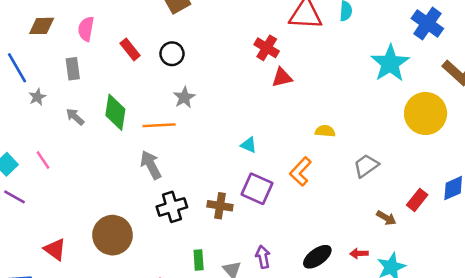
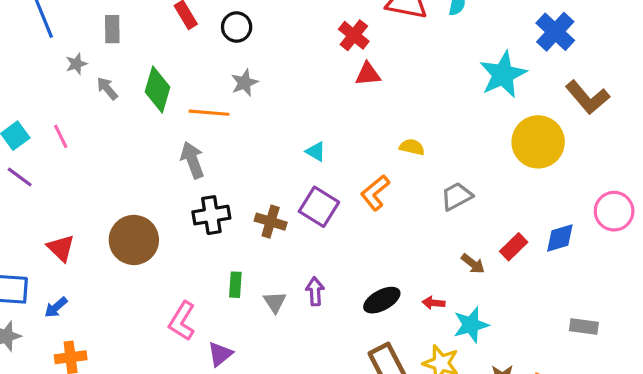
gray star: (37, 97) -> (76, 64), moved

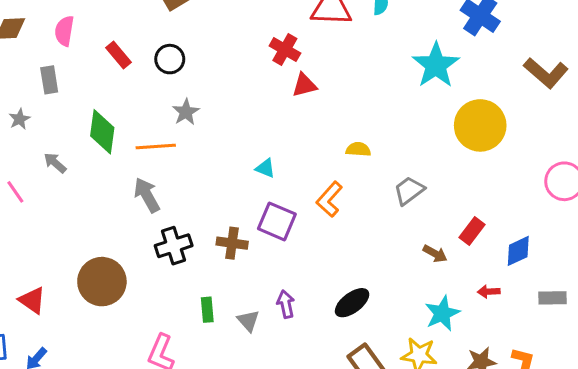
gray arrow: (107, 88) -> (55, 163), moved
brown L-shape: (587, 97) -> (546, 73), moved
blue diamond: (560, 238) -> (518, 251), moved
red arrow: (433, 303) -> (489, 292), moved

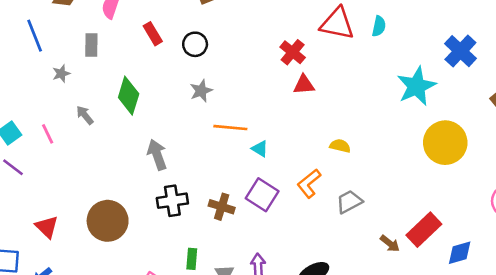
orange line: (156, 147) -> (230, 128), moved
gray trapezoid: (409, 191) -> (349, 202), moved
red rectangle: (472, 231) -> (424, 230), size x1.5

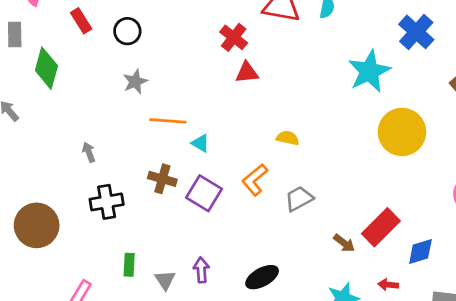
green diamond: (129, 96) -> (46, 68), moved
gray arrow: (157, 155) -> (89, 152), size x0.6
brown cross: (222, 207) -> (162, 179), moved

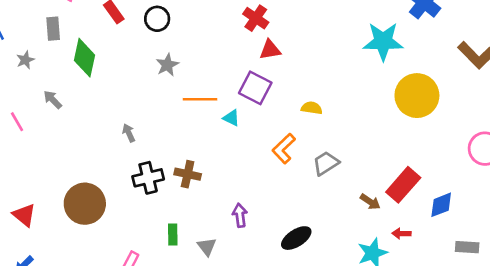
cyan star: (369, 71) -> (383, 41), turned 30
brown cross: (162, 179) -> (188, 174), moved
purple square: (204, 193) -> (255, 88), moved
purple arrow: (201, 270) -> (240, 215), moved
red arrow: (388, 285) -> (401, 234), moved

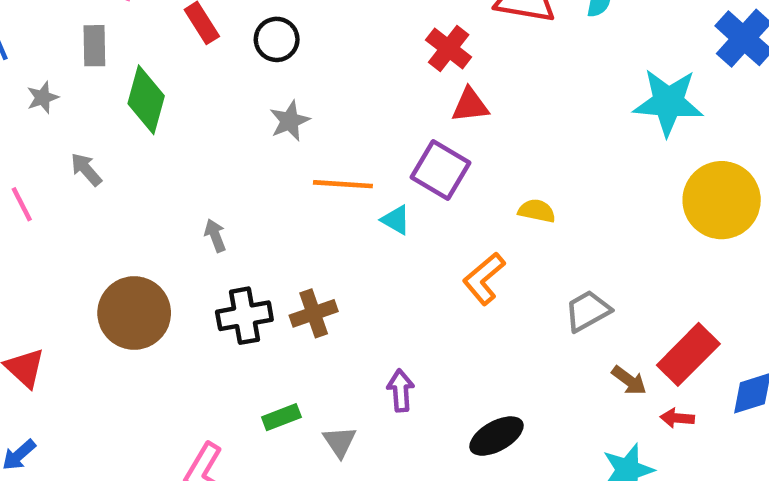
gray trapezoid: (326, 163) -> (588, 311), moved
brown cross: (188, 174) -> (314, 313), turned -35
brown circle: (85, 204) -> (134, 313), moved
red arrow: (401, 234) -> (677, 418), moved
green rectangle: (173, 235) -> (281, 417), turned 66

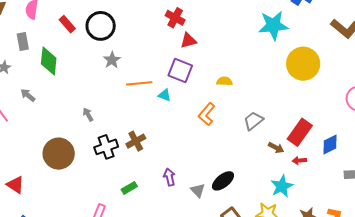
black circle: (277, 39) -> (101, 26), size x1.5
purple arrow: (401, 391) -> (169, 177), moved
gray triangle: (340, 442) -> (198, 190), moved

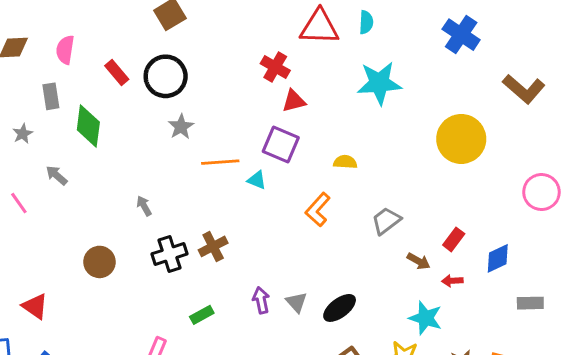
cyan star: (273, 25) -> (379, 83), moved
red rectangle: (300, 132) -> (454, 239), size x0.6
brown circle: (59, 154) -> (99, 262), size x0.7
cyan star: (282, 186) -> (426, 318), turned -30
gray triangle: (198, 190) -> (296, 302), moved

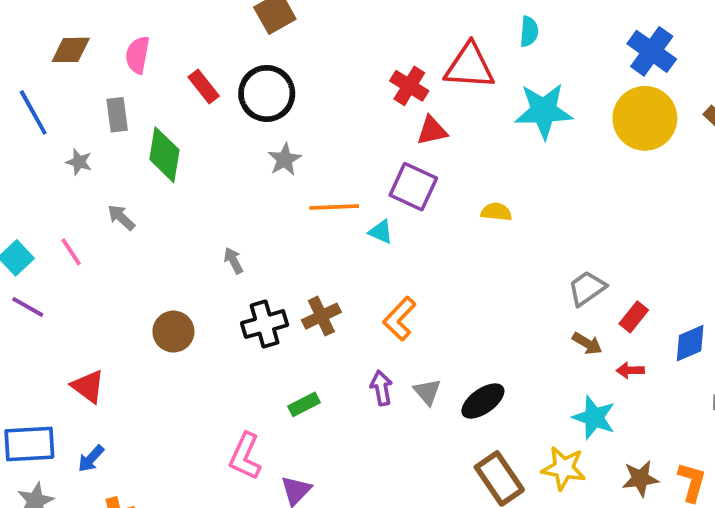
red triangle: (319, 27) -> (469, 66), moved
gray star: (23, 134) -> (79, 162), turned -30
yellow circle: (461, 139) -> (645, 118), moved
orange L-shape: (318, 210) -> (400, 319), moved
gray trapezoid: (386, 221) -> (587, 288), moved

